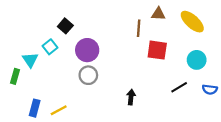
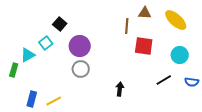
cyan triangle: (30, 60) -> (28, 55), turned 35

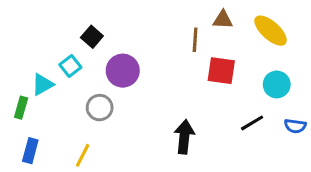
gray circle: (81, 69) -> (100, 108), moved
black arrow: (120, 89) -> (184, 137), size x1.5
blue rectangle: (32, 99) -> (30, 151), moved
yellow line: (54, 101) -> (83, 155), turned -35

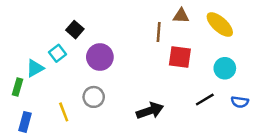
gray circle: (100, 108) -> (94, 97), moved
black arrow: (184, 137) -> (150, 111), turned 65
yellow line: (83, 155) -> (64, 112), moved, turned -48

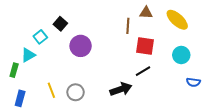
cyan square: (57, 53) -> (40, 37), moved
gray circle: (94, 97) -> (76, 92), moved
black line: (205, 99) -> (143, 71), moved

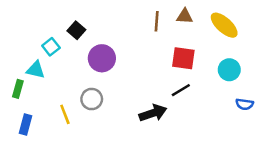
brown line: (128, 26) -> (157, 21), moved
cyan triangle: (28, 55) -> (36, 70), turned 42
gray circle: (76, 92) -> (92, 99), moved

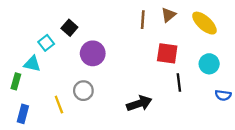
brown triangle: (185, 16) -> (168, 15), turned -42
black line: (181, 90) -> (179, 82), moved, turned -66

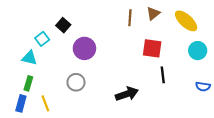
cyan circle: (209, 64) -> (198, 51), moved
green rectangle: (16, 81) -> (28, 83), moved
yellow line: (59, 105) -> (45, 103), moved

